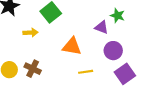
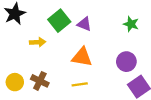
purple triangle: (102, 27) -> (84, 24), moved
yellow line: (86, 72) -> (80, 84), moved

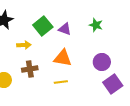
green star: (131, 24) -> (96, 25), moved
brown cross: (40, 81) -> (30, 69), moved, turned -35

